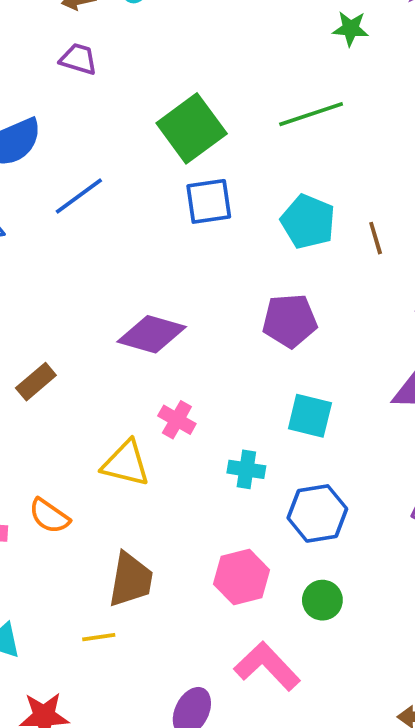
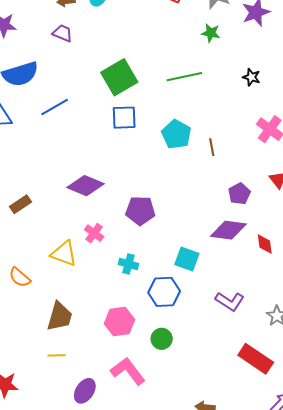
purple pentagon: (290, 321) -> (140, 211), moved
cyan square: (310, 416) -> (187, 259), moved
yellow line: (99, 637) -> (57, 355), moved

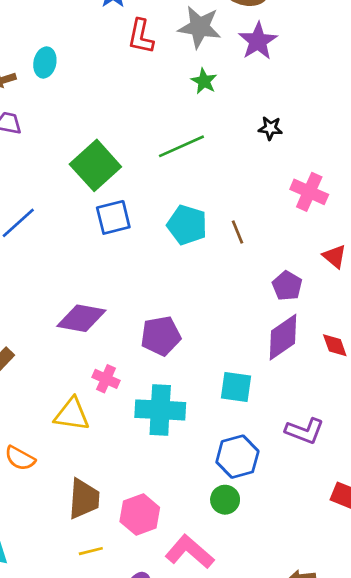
green star: (211, 33) -> (204, 81), turned 30
purple diamond: (228, 230) -> (283, 337), turned -30
cyan cross: (128, 264) -> (160, 410), size x1.8
blue hexagon: (164, 292) -> (237, 457), moved
pink hexagon: (119, 322) -> (140, 515), moved

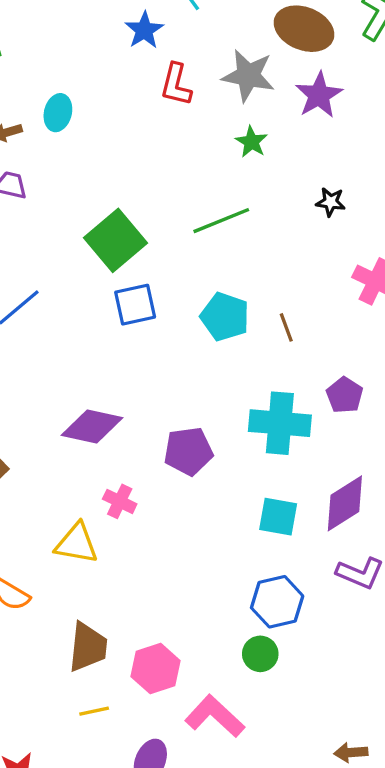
purple diamond: (283, 337) -> (345, 503), moved
cyan cross: (160, 410) -> (280, 423), moved

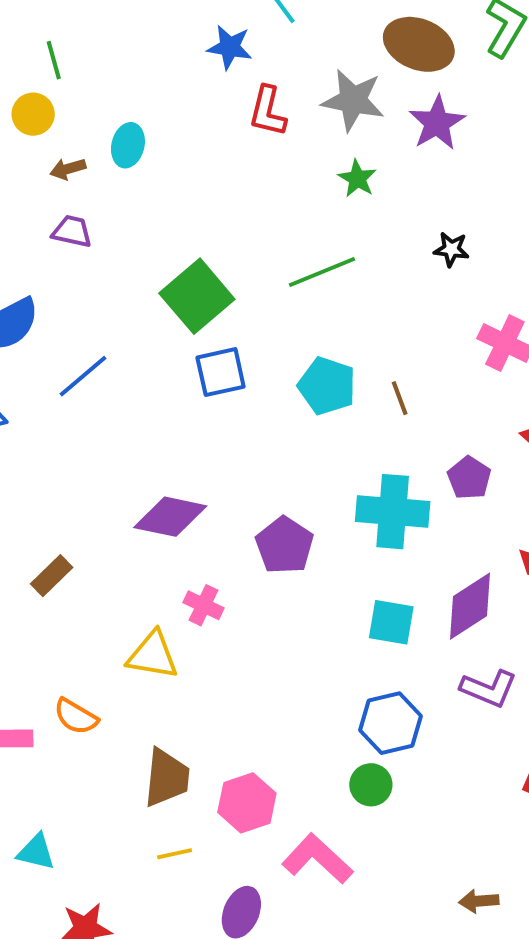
blue star: (144, 30) -> (230, 47), turned -30
purple pentagon: (188, 451) -> (285, 545), turned -30

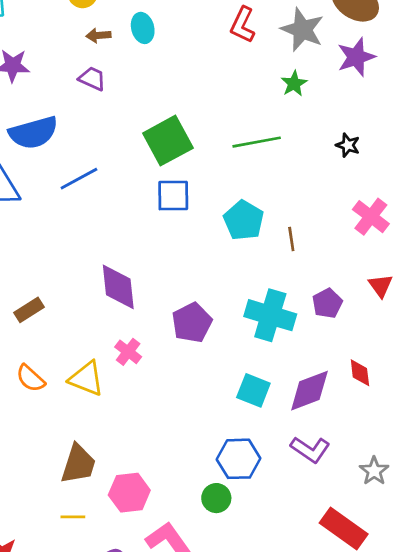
cyan ellipse: (128, 145) -> (143, 28), turned -40
purple diamond: (170, 517) -> (118, 287), turned 60
orange semicircle: (76, 717) -> (30, 378), moved

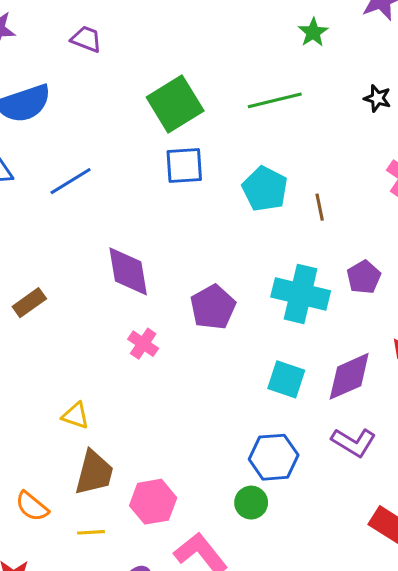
blue line: (79, 179) -> (71, 181), moved
orange semicircle: (30, 378) -> (32, 506), moved
yellow triangle: (86, 379) -> (76, 416), moved, size x0.7

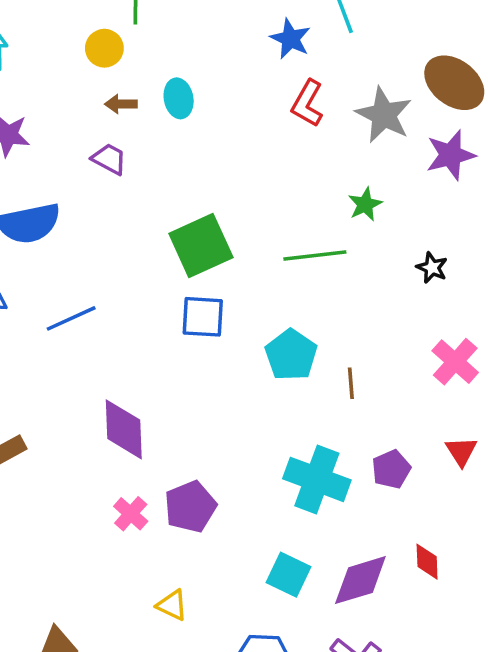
green star: (313, 32) -> (365, 204), moved
purple pentagon: (213, 307) -> (190, 507), moved
yellow triangle: (76, 416) -> (172, 605), moved

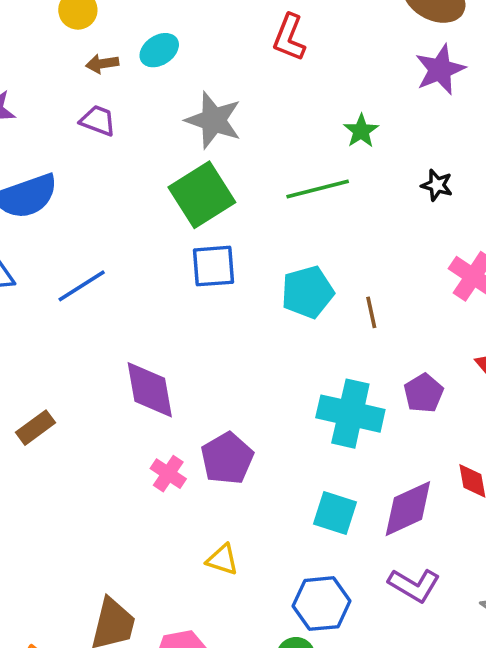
cyan ellipse: (179, 98) -> (159, 50), turned 75
gray star: (384, 115) -> (214, 120), moved
cyan pentagon: (291, 355) -> (307, 292), turned 30

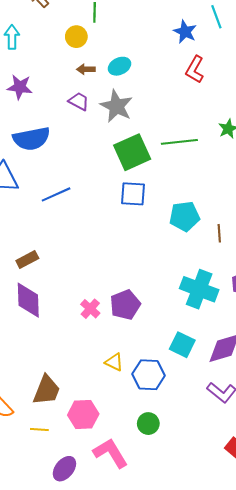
gray star: (214, 120) -> (116, 106), moved
green line: (318, 189) -> (179, 142), moved
purple diamond: (150, 390) -> (28, 300), moved
brown rectangle: (35, 428) -> (27, 259), moved
blue hexagon: (321, 604) -> (149, 375), moved

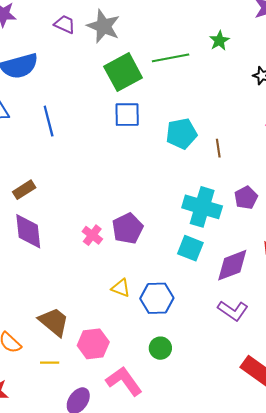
blue line: (56, 194) -> (49, 121), turned -76
cyan square: (182, 345) -> (190, 248), moved
brown trapezoid: (47, 390) -> (54, 322), turned -68

